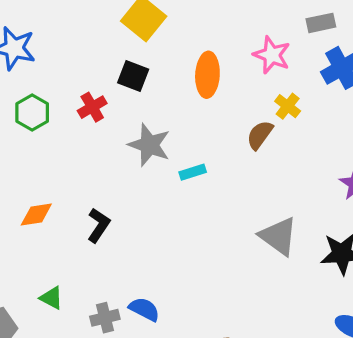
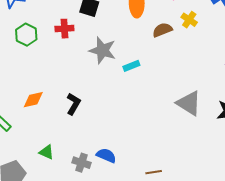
red cross: (92, 107) -> (64, 29), turned 30
brown semicircle: (260, 135) -> (162, 30), moved, turned 36
gray cross: (105, 318) -> (81, 163), turned 36

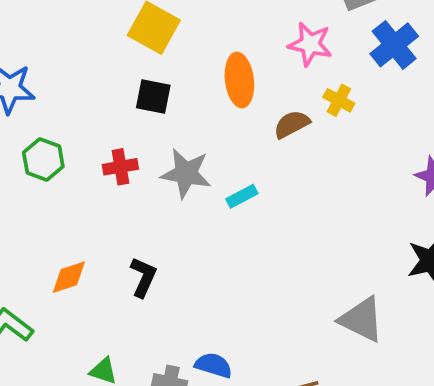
red cross: (64, 29) -> (120, 167), moved
gray triangle: (189, 103) -> (362, 319), moved

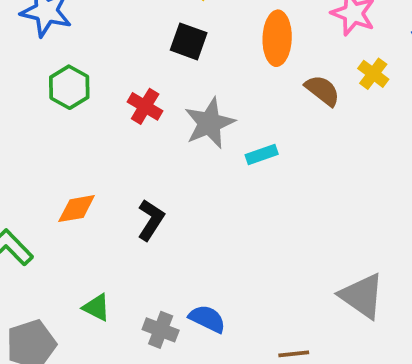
brown semicircle: (292, 124) -> (322, 90), turned 57
red cross: (120, 167) -> (145, 106), turned 32
gray star: (186, 173) -> (209, 123), turned 30

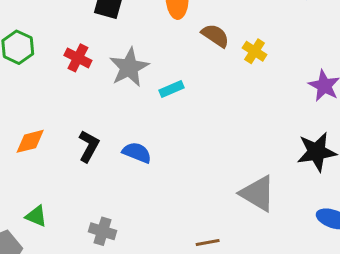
yellow cross: (373, 74) -> (255, 51), moved
green triangle: (96, 307) -> (36, 216), moved
blue semicircle: (207, 319) -> (137, 153), moved

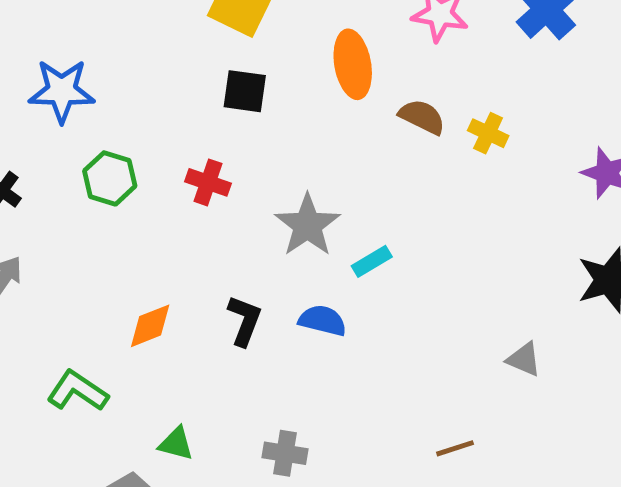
gray star: (129, 67) -> (307, 225), moved
cyan rectangle: (171, 89) -> (372, 261), moved
gray triangle: (258, 194) -> (524, 359), size x0.6

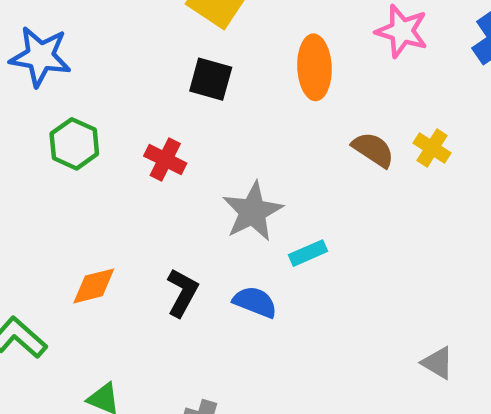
brown semicircle: (422, 117) -> (373, 150), moved

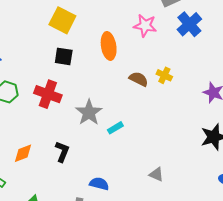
red cross: (165, 160) -> (48, 94), size x1.5
blue semicircle: (255, 302) -> (99, 184), moved
gray triangle: (438, 363) -> (156, 174), moved

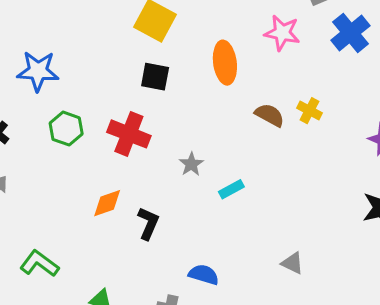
gray star: (89, 112) -> (191, 164), size x0.6
orange diamond: (23, 153) -> (107, 203), moved

